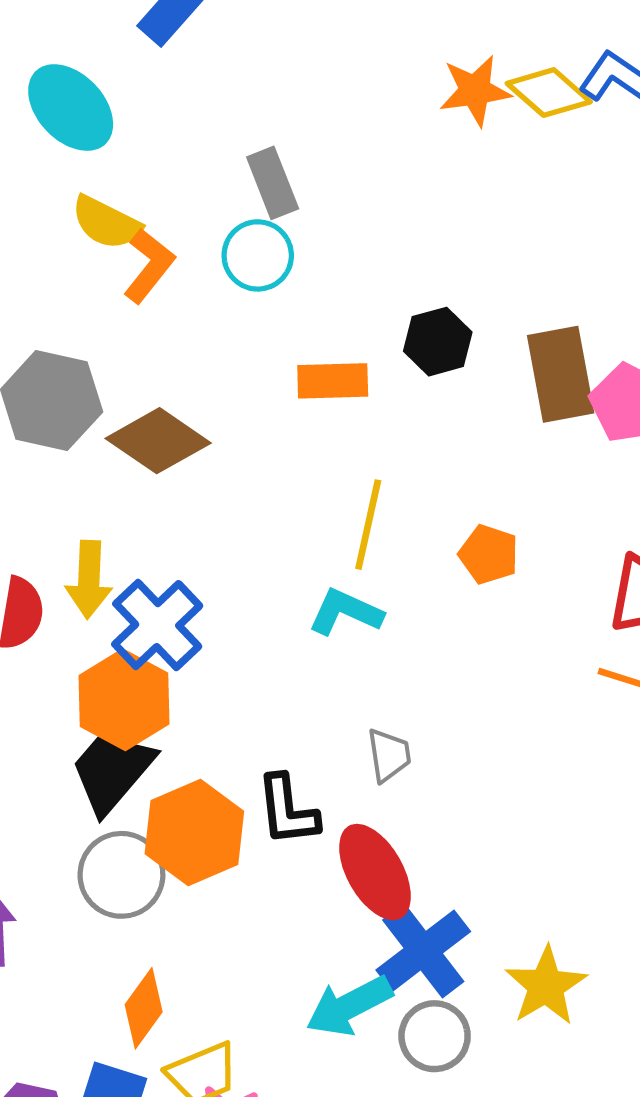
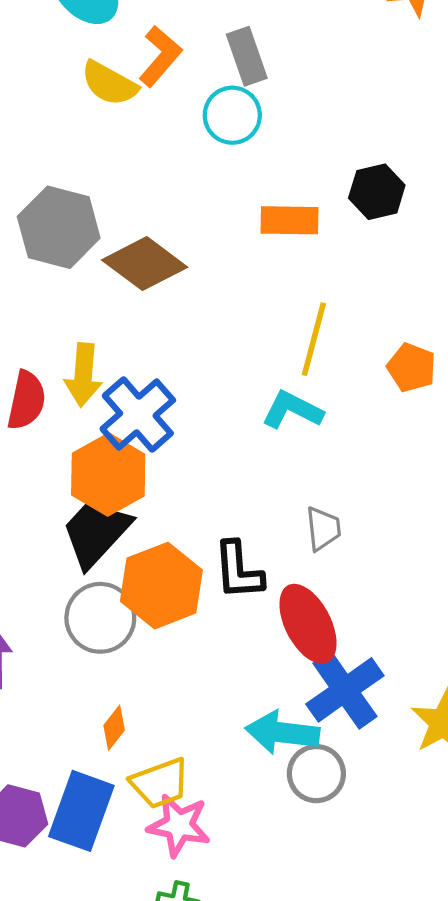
orange L-shape: (149, 266) -> (160, 56), moved
cyan arrow: (349, 1006) -> (282, 733), turned 32
orange diamond: (144, 1008) -> (114, 728), size x0.7
gray circle: (435, 1036) -> (316, 774), moved

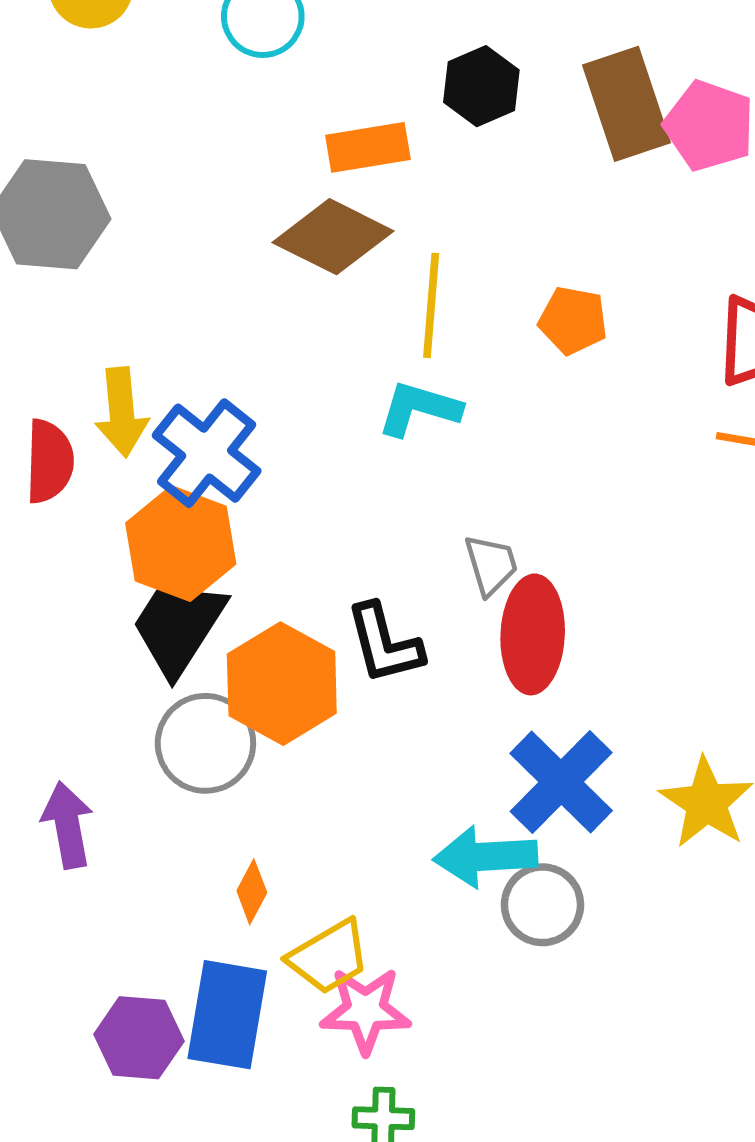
brown diamond: (145, 264) -> (333, 237), moved
red ellipse: (308, 624) -> (533, 634), moved, turned 40

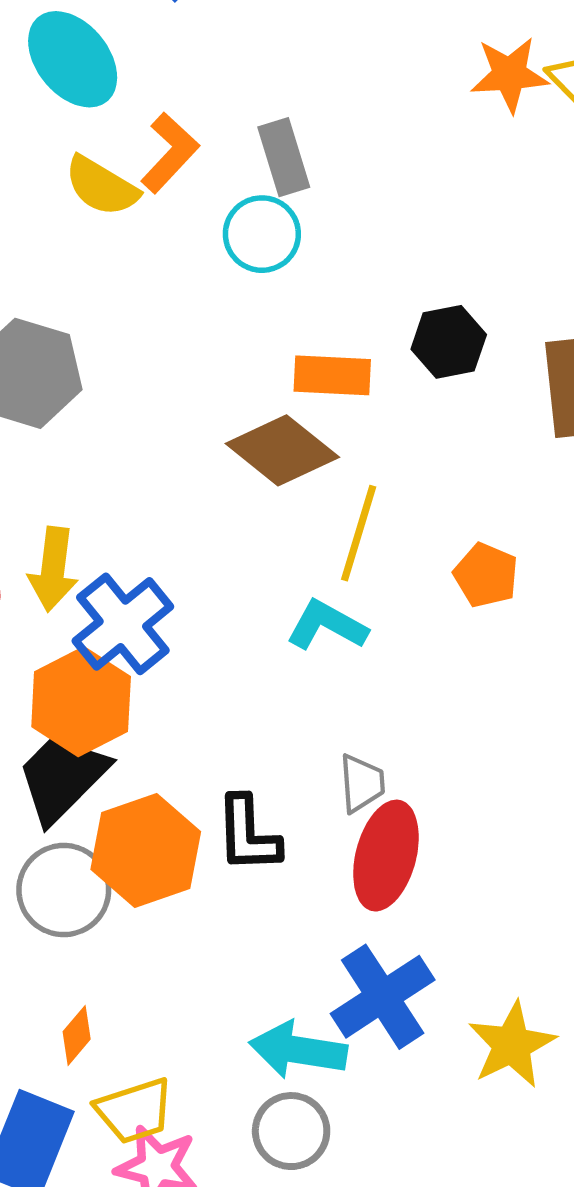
gray circle: (542, 905) -> (291, 1131), moved

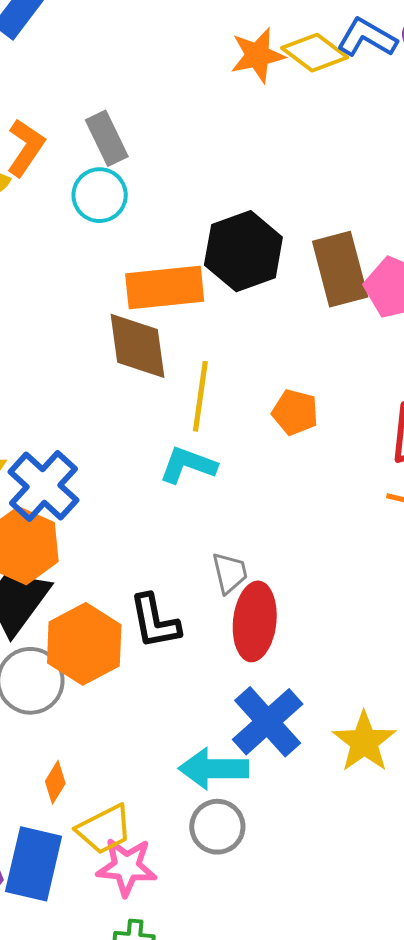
black hexagon: (449, 342) -> (243, 251), size x1.5
orange rectangle: (332, 375) -> (165, 287), size x1.4
brown diamond: (282, 450) -> (137, 346), turned 52

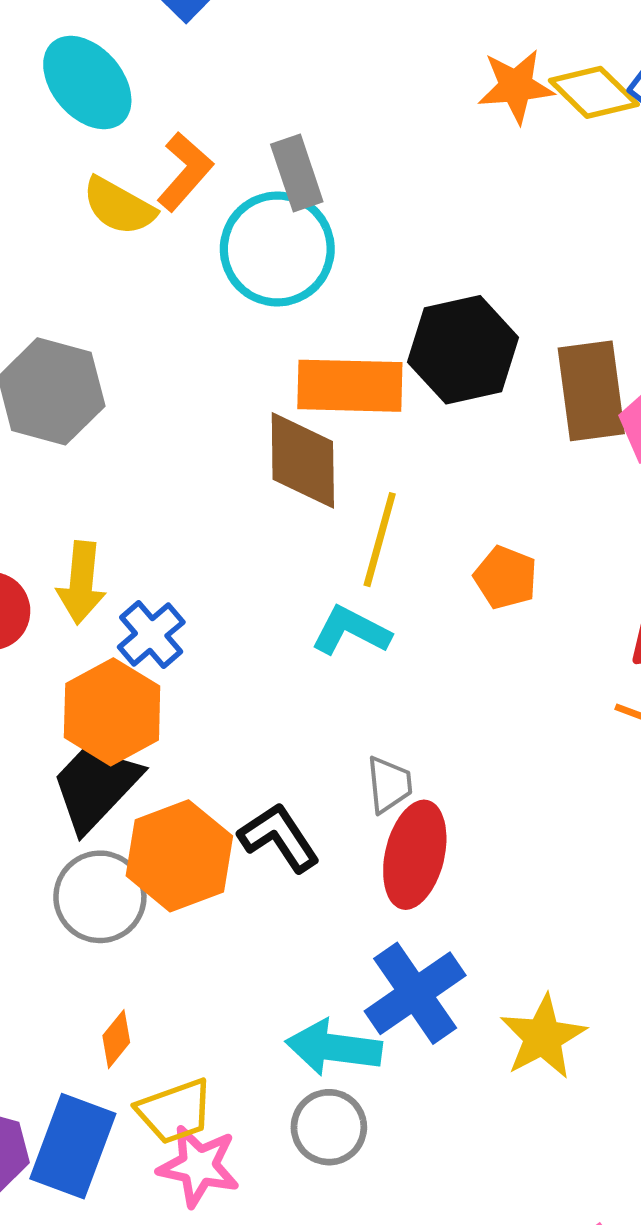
cyan circle: (100, 195) -> (277, 249), size x1.5
blue cross: (43, 486) -> (151, 635), size x0.7
black L-shape: (155, 621) -> (279, 837), turned 150

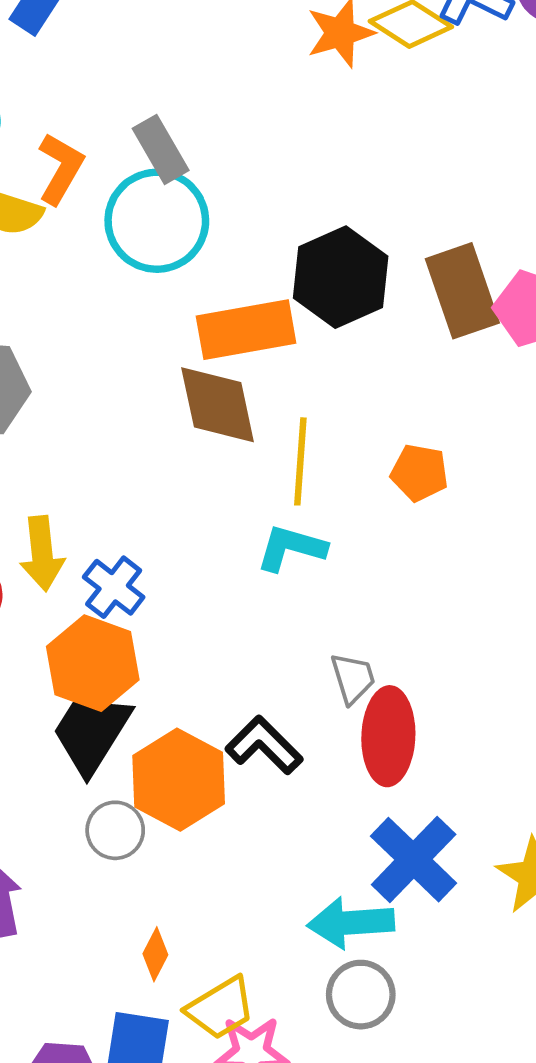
gray circle: (100, 897) -> (115, 830), size x0.7

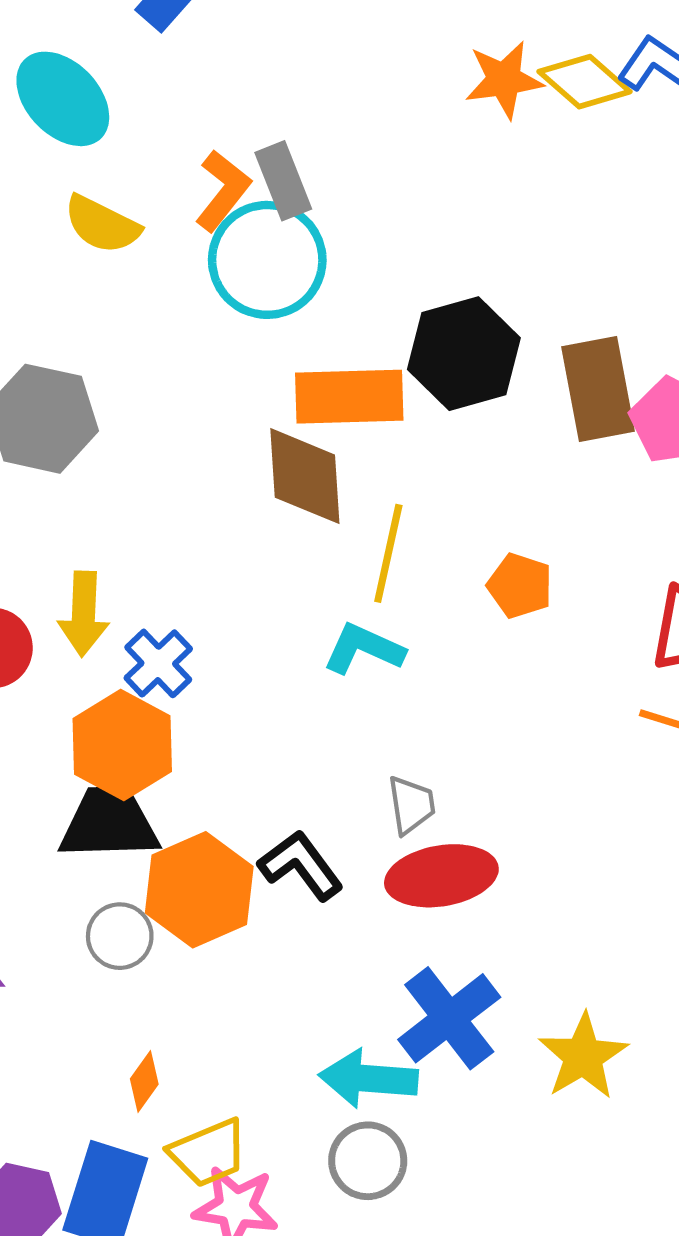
orange L-shape: (61, 168) -> (223, 191), moved
black trapezoid: (91, 733) -> (109, 823), turned 48
red ellipse: (388, 736) -> (441, 876), turned 70

